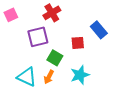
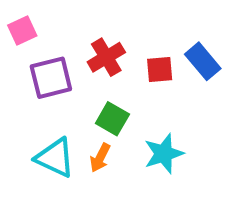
red cross: (52, 13) -> (106, 57), moved
purple square: (38, 37) -> (51, 78), moved
red square: (78, 43) -> (160, 70), moved

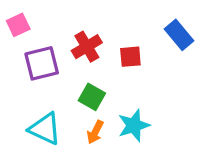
blue rectangle: (203, 61) -> (179, 35), moved
orange arrow: (100, 158) -> (95, 132), moved

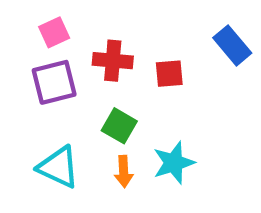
pink square: (18, 25) -> (54, 32), moved
red cross: (87, 47) -> (113, 61), turned 36
orange arrow: (95, 132) -> (124, 171), turned -30

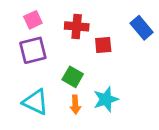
red cross: (113, 61) -> (77, 26), moved

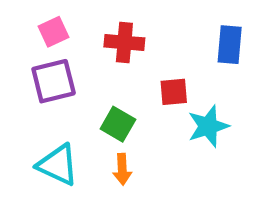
blue rectangle: (142, 28) -> (230, 45), turned 45
red square: (103, 45) -> (174, 92), moved
cyan star: (106, 99) -> (208, 126), moved

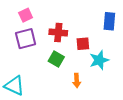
red cross: (124, 42) -> (58, 33), moved
cyan triangle: (58, 165) -> (14, 86), moved
orange arrow: (122, 169) -> (77, 81), moved

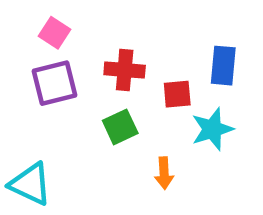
pink square: (26, 15) -> (54, 33), turned -32
blue rectangle: (109, 21) -> (223, 66), moved
green square: (56, 59) -> (120, 127), turned 35

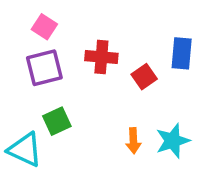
red square: (177, 94) -> (144, 77), turned -30
green square: (120, 127) -> (57, 121), moved
cyan star: (212, 129) -> (173, 141), moved

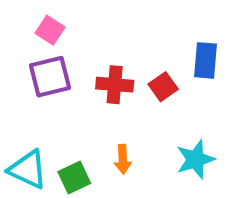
red cross: (101, 57) -> (115, 85), moved
green square: (57, 121) -> (74, 178), moved
orange arrow: (133, 141) -> (123, 159), moved

